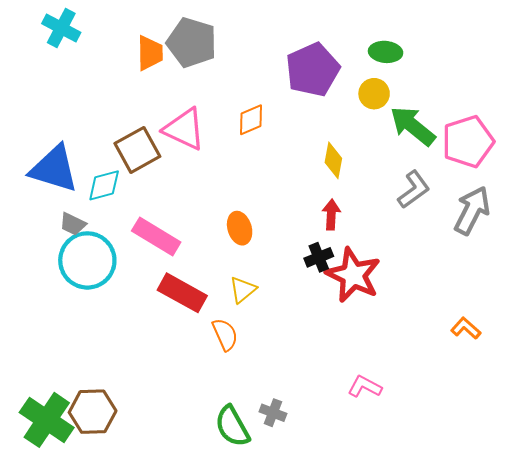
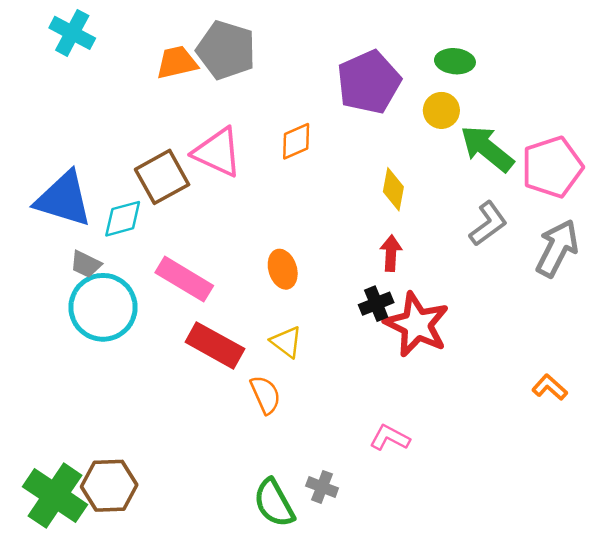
orange trapezoid: (150, 53) -> (177, 62), turned -102
yellow triangle: (243, 290) -> (286, 342), turned -44
pink L-shape: (365, 387) -> (390, 438), moved

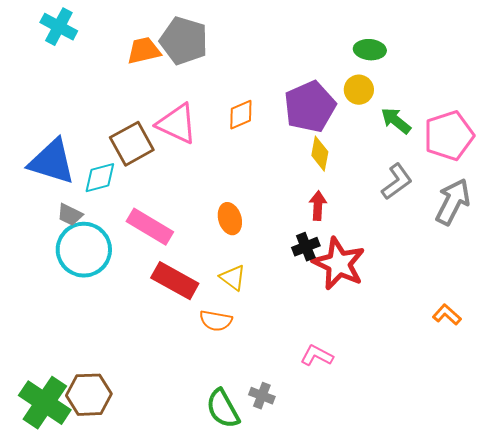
purple pentagon: (369, 82) -> (310, 107), moved
green arrow: (487, 149) -> (396, 121), size x0.7
orange semicircle: (265, 395) -> (216, 321), turned 124

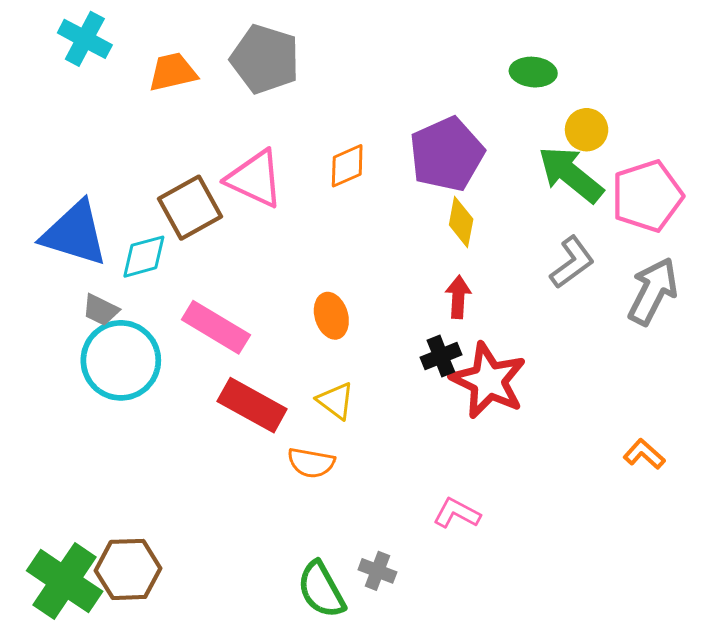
orange trapezoid: (144, 51) -> (173, 72), moved
yellow circle: (359, 90) -> (587, 130), moved
green arrow: (396, 121) -> (571, 174), size x1.5

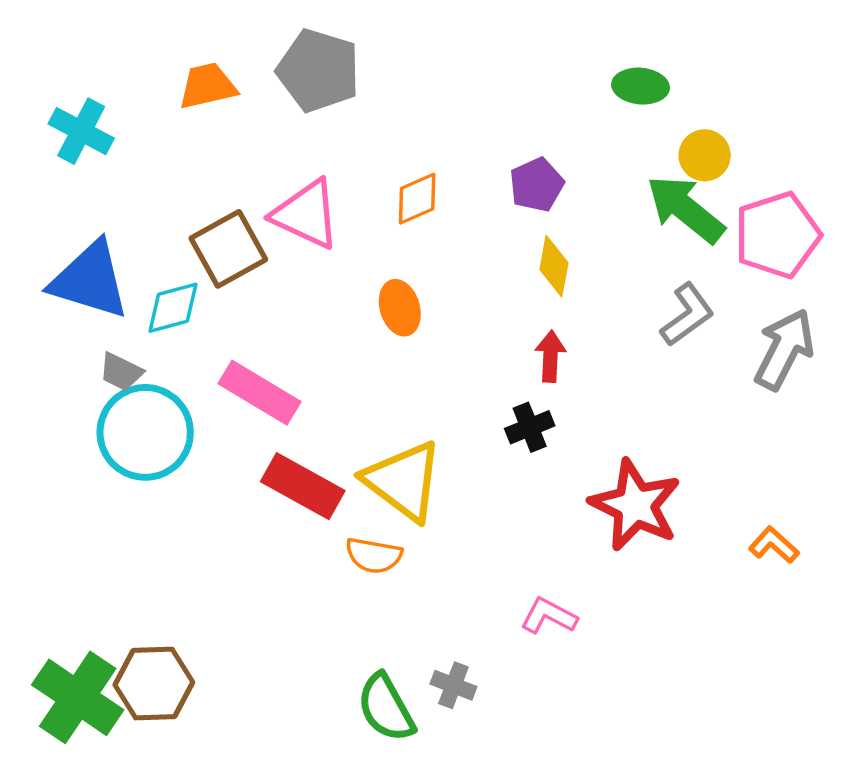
cyan cross: (85, 39) -> (81, 131), moved
purple pentagon: (447, 154) -> (537, 185), size x0.6
orange ellipse: (331, 316) -> (400, 308), moved
red star: (488, 381) -> (635, 505), moved
yellow triangle: (336, 401) -> (403, 481), size x1.8

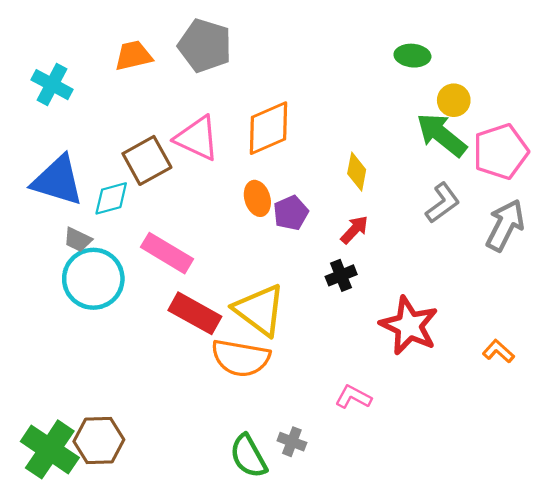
purple pentagon: (537, 185) -> (291, 213), moved
orange diamond: (417, 199) -> (269, 128), size x1.6
red arrow: (550, 356) -> (354, 230), turned 40
orange semicircle: (374, 555) -> (241, 358), size x1.6

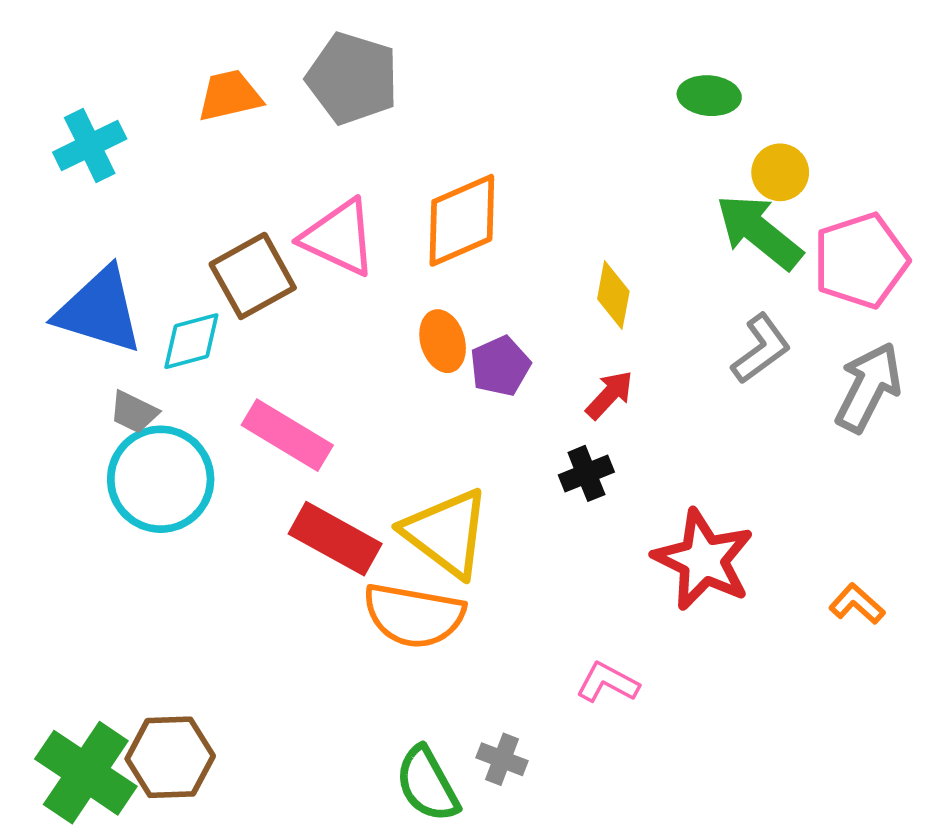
cyan cross: (52, 85) -> (90, 145), turned 36

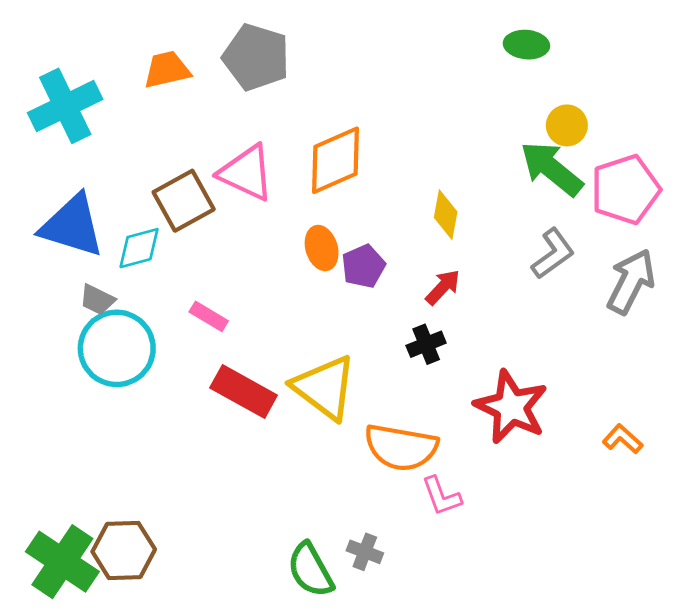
green ellipse: (709, 96) -> (526, 45), moved
cyan cross: (90, 145) -> (65, 106), size x1.4
pink rectangle: (287, 435) -> (209, 316), size x0.6
orange semicircle: (414, 615) -> (401, 447), moved
pink L-shape: (608, 683) -> (441, 496), turned -138

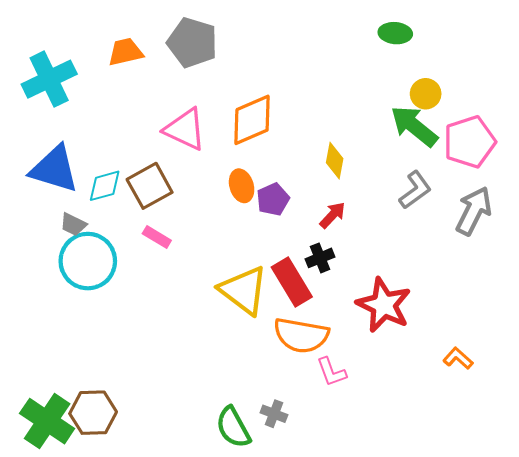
brown square: (184, 201) -> (150, 186), moved
red rectangle: (244, 392) -> (292, 282), moved, turned 30
orange L-shape: (623, 439) -> (458, 358), moved

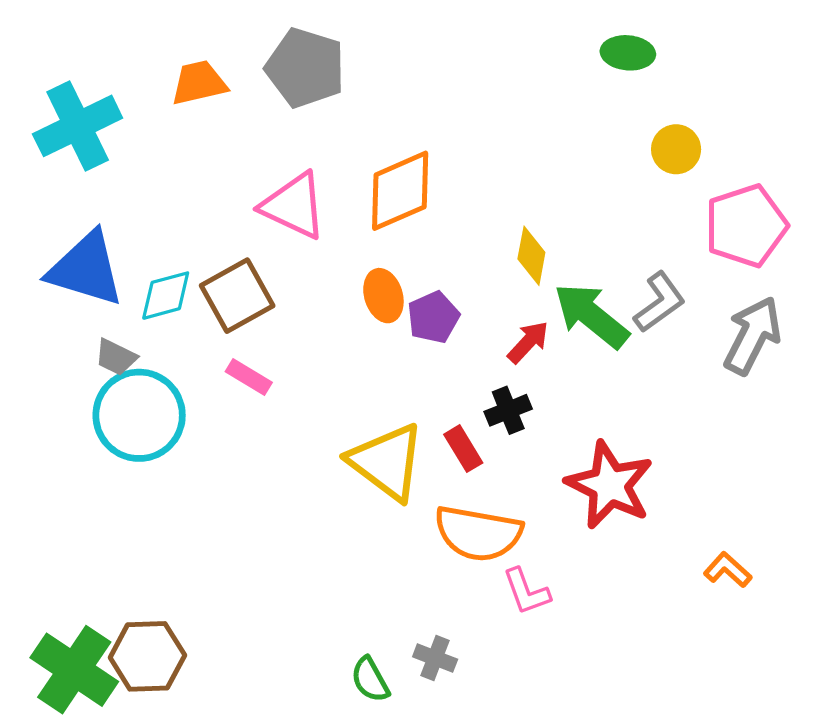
green arrow: (414, 126) -> (591, 316), moved
red rectangle: (292, 282) -> (463, 449), size x0.6
green semicircle: (233, 427) -> (370, 680), size x0.7

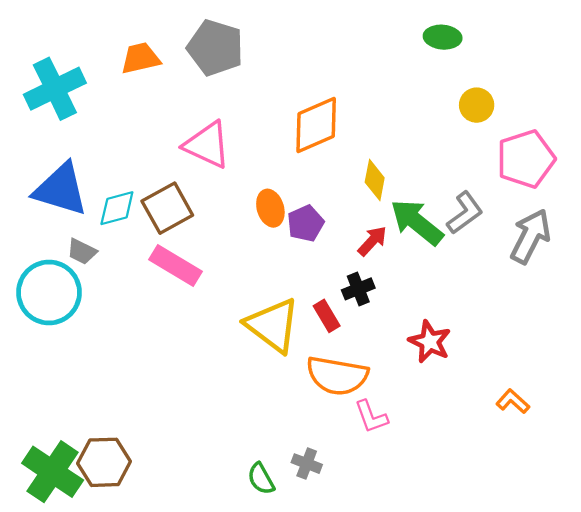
orange diamond: (400, 191) -> (316, 125), moved
pink rectangle: (249, 377) -> (176, 266), size x1.6
cyan circle: (139, 415) -> (49, 292), moved
red star: (610, 485) -> (430, 342), size x0.7

